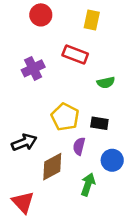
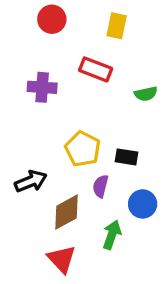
purple cross: (33, 68) -> (42, 87), turned 30
green semicircle: (106, 82) -> (146, 94), moved
red triangle: (23, 202) -> (62, 259), moved

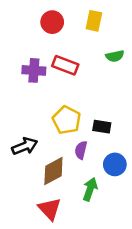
red circle: (52, 19) -> (52, 22), moved
red rectangle: (96, 69) -> (65, 65), moved
green semicircle: (146, 94) -> (115, 56), moved

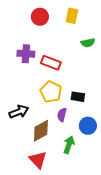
red rectangle: (65, 65) -> (51, 63), moved

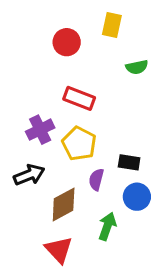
red circle: (40, 17) -> (67, 42), moved
purple cross: (26, 54) -> (40, 130), moved, turned -30
black rectangle: (78, 97) -> (129, 162), moved

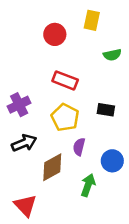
purple cross: (40, 130) -> (19, 105), moved
black rectangle: (129, 162) -> (106, 110), moved
red triangle: (59, 250) -> (25, 206), moved

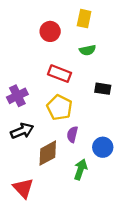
green semicircle: (112, 55) -> (88, 50), moved
black rectangle: (106, 110) -> (103, 89), moved

